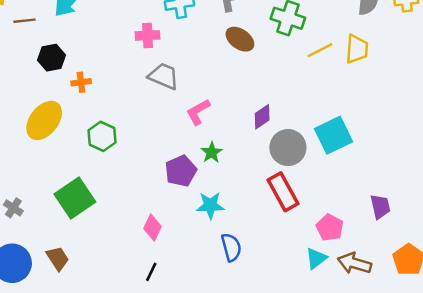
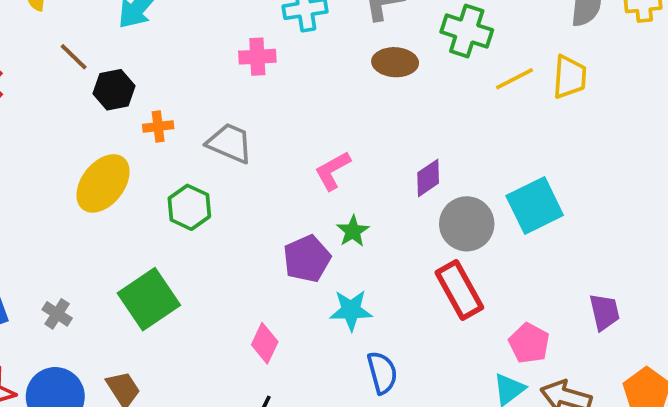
brown line: (24, 21) -> (74, 57), moved, turned 50
brown ellipse: (240, 39) -> (395, 62), turned -32
gray trapezoid: (164, 76) -> (230, 143), moved

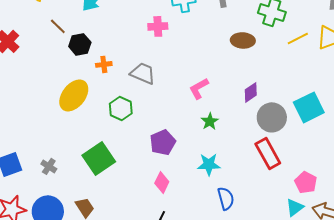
brown ellipse: (395, 62) -> (243, 40), moved
purple pentagon: (307, 259) -> (163, 142), moved

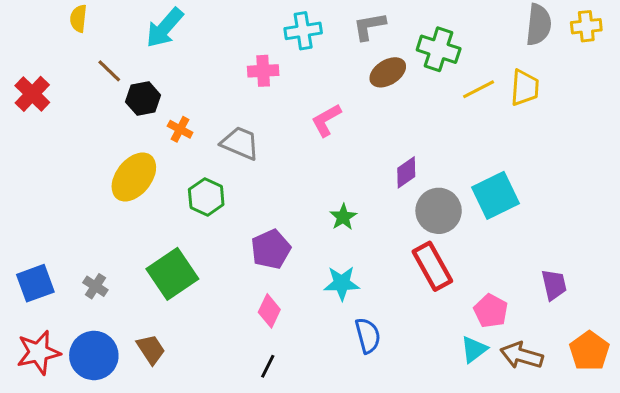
brown ellipse: (243, 40) -> (388, 72), moved, turned -35
orange cross: (104, 64) -> (180, 129), turned 35
pink L-shape: (199, 88) -> (326, 120), moved

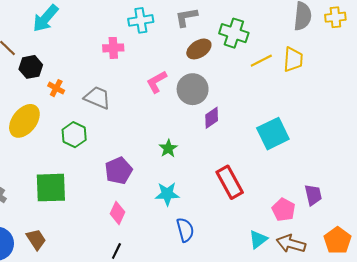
gray circle: (439, 211) -> (193, 89), moved
green square: (172, 274) -> (51, 188), turned 32
pink pentagon: (491, 311) -> (284, 210), moved

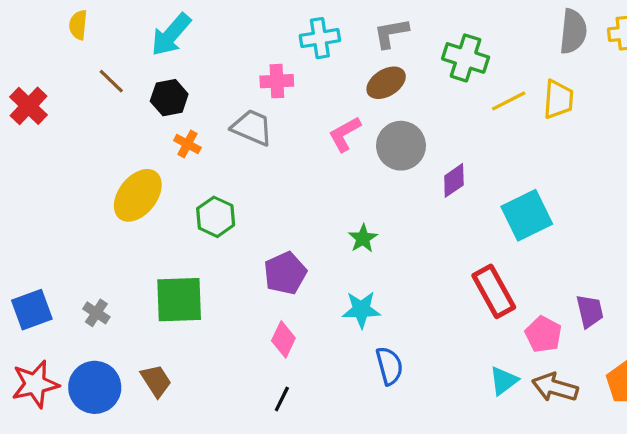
brown ellipse: (199, 49) -> (386, 83), moved
black hexagon: (31, 67) -> (169, 98), moved
gray trapezoid: (97, 98) -> (252, 127), moved
purple diamond: (212, 118) -> (454, 180), moved
red rectangle: (230, 182) -> (494, 291), moved

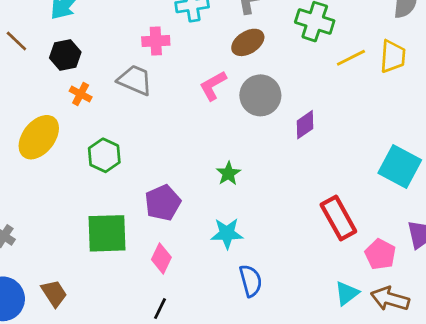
cyan square: (527, 215) -> (400, 166), moved, turned -36
green square: (179, 300) -> (107, 233), moved

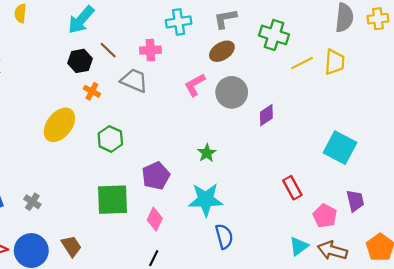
brown line: (16, 41) -> (108, 50), moved
red rectangle: (338, 218) -> (292, 188), size x0.7
cyan star: (227, 233) -> (206, 200), size x1.4

